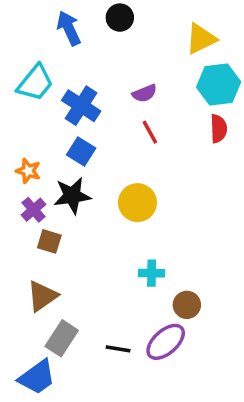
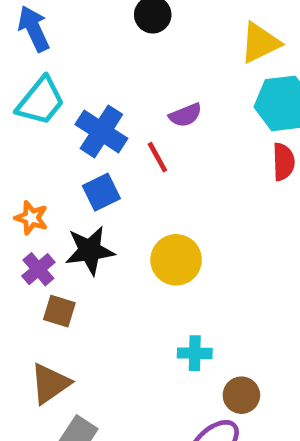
blue arrow: (69, 28) -> (34, 29), moved
red line: (150, 132) -> (157, 157), moved
blue square: (81, 152) -> (101, 192), turned 32

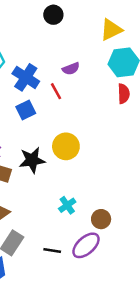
black star: (90, 250) -> (32, 160), moved
cyan cross: (195, 353) -> (67, 205), moved, turned -36

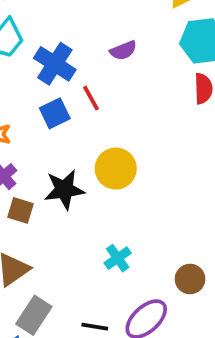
red line: (56, 91) -> (91, 98), moved
brown circle: (101, 219) -> (190, 279), moved

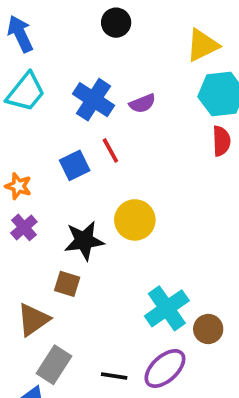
blue cross: (55, 64) -> (93, 100), moved
brown square: (20, 210) -> (67, 284), moved
cyan cross: (118, 258) -> (167, 308), moved, size x1.6

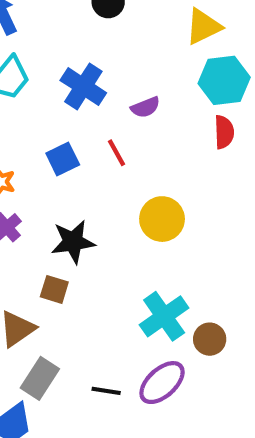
purple semicircle: (142, 103) -> (145, 107), moved
red line: (110, 150) -> (116, 153), moved
yellow circle: (135, 220) -> (162, 219), moved

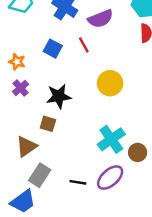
purple semicircle: (145, 107) -> (101, 19), size x1.5
blue square: (63, 159) -> (53, 49), turned -36

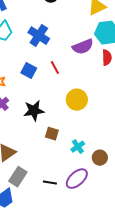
purple semicircle: (101, 19) -> (83, 47), moved
brown square: (48, 124) -> (52, 134), moved
cyan cross: (111, 139) -> (78, 147), size x0.6

